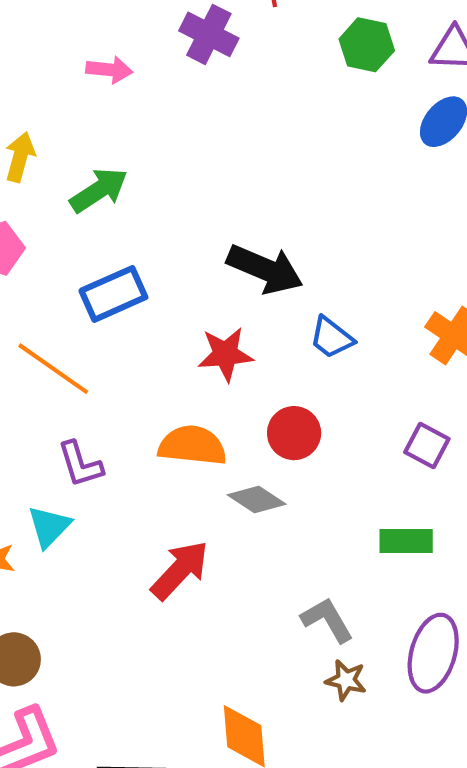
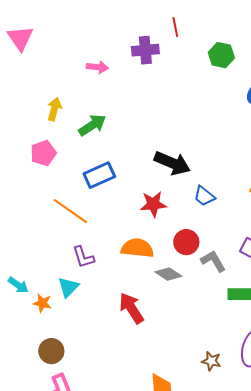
purple cross: (209, 34) -> (145, 50), turned -32
red arrow: (180, 570) -> (131, 308), turned -76
gray L-shape: (327, 620) -> (213, 261), moved

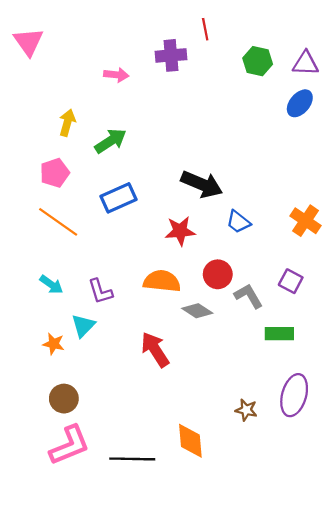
orange line: (70, 211) -> (58, 222), moved
cyan arrow: (18, 285) -> (51, 285), moved

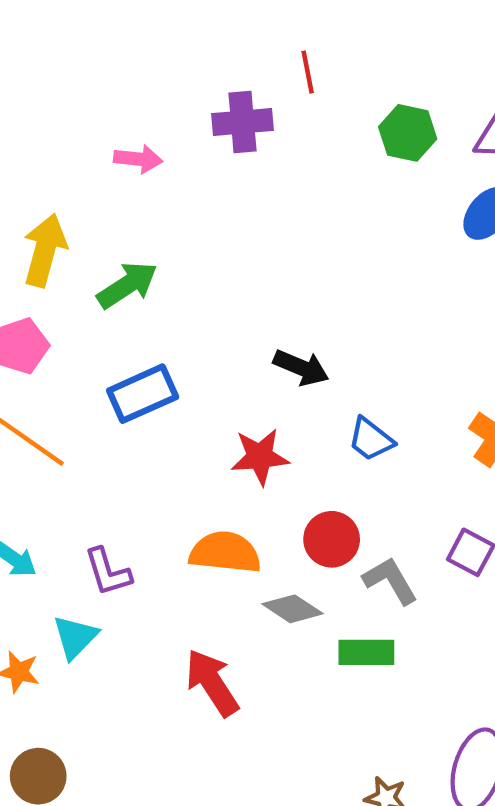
yellow arrow: (67, 123) -> (45, 250), size x1.4
black arrow: (202, 184) -> (301, 368), size x0.7
green rectangle: (279, 334) -> (366, 652), moved

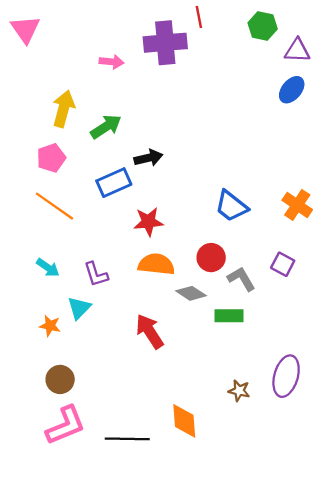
purple cross: (242, 122) -> (165, 43), size x1.4
green hexagon: (408, 133) -> (263, 26), moved
black arrow: (301, 368) -> (148, 158), moved, turned -36
blue trapezoid: (371, 439) -> (231, 206), size x1.4
red star: (260, 457) -> (148, 222), moved

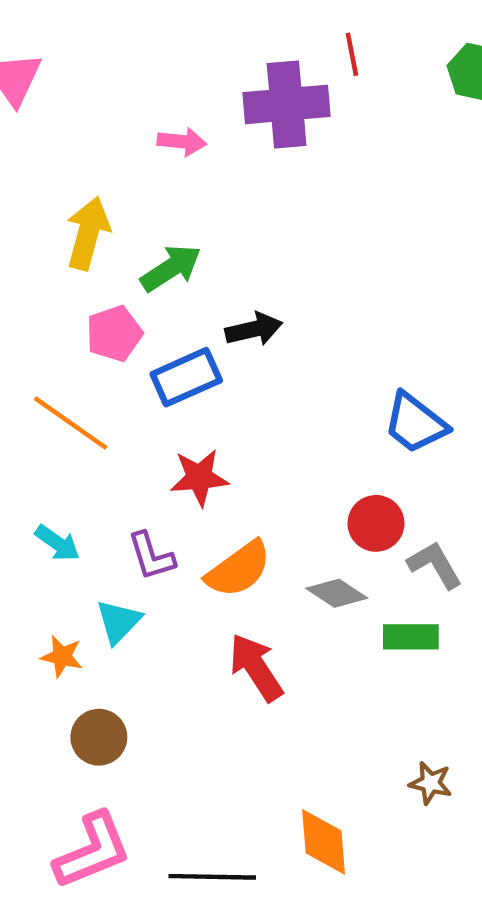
pink pentagon: (51, 158) -> (114, 334), moved
red star: (148, 222) -> (199, 478), moved
orange semicircle: (156, 264) -> (239, 569), moved, turned 138
brown circle: (60, 379) -> (99, 737), moved

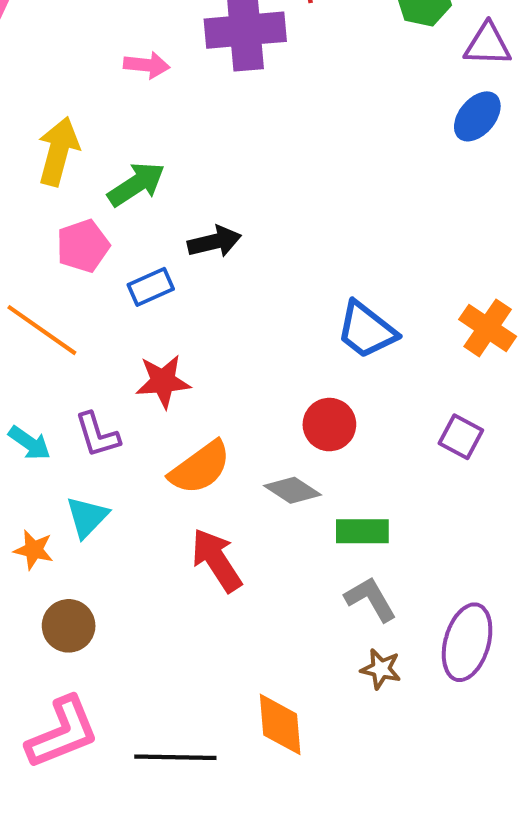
blue rectangle: (186, 377) -> (151, 287), size x0.7
purple L-shape: (151, 556) -> (97, 435), moved
gray L-shape: (435, 565) -> (371, 599), moved

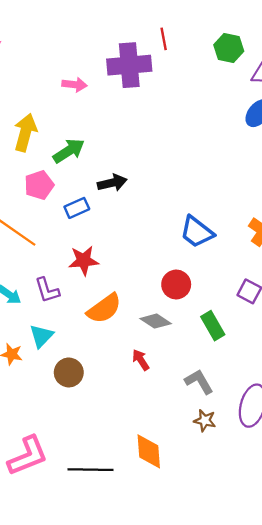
green rectangle: (362, 531) -> (213, 326), moved, turned 60
red arrow: (216, 560) -> (141, 360), moved, size x0.6
brown circle: (69, 626) -> (69, 372), moved

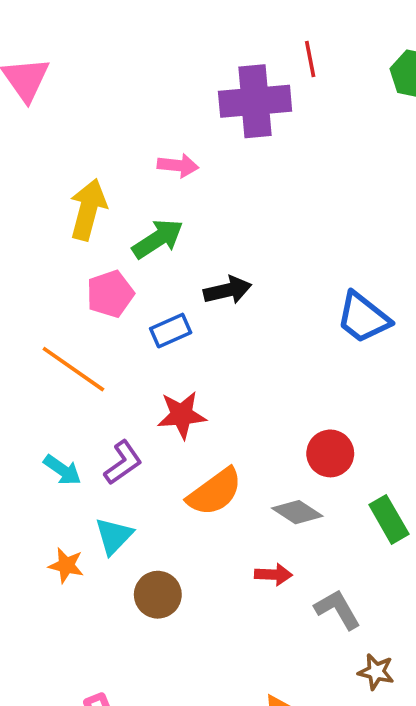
pink arrow: (74, 85) -> (178, 165), moved
blue trapezoid: (197, 232) -> (363, 318), moved
purple L-shape: (47, 290) -> (123, 463), turned -108
red arrow: (141, 360) -> (273, 575), turned 125
gray L-shape: (199, 382) -> (338, 609), moved

